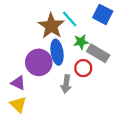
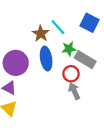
brown star: (51, 26) -> (41, 34), size x0.7
purple circle: (39, 62) -> (16, 63), moved
gray arrow: (66, 84) -> (74, 91), moved, turned 147

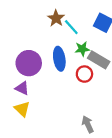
brown star: (41, 34) -> (56, 18), moved
gray arrow: (74, 91) -> (88, 124), moved

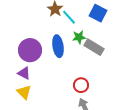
red circle: (84, 74) -> (81, 85), moved

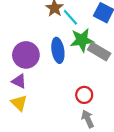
green star: (79, 37) -> (82, 40), size x1.5

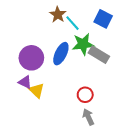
blue ellipse: (58, 50) -> (61, 54), turned 35
yellow triangle: (19, 103) -> (37, 91), moved

